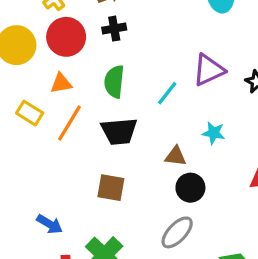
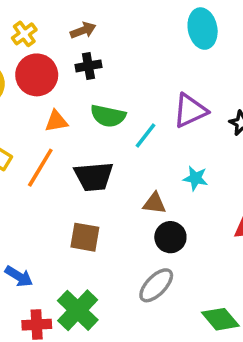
green semicircle: (114, 82) -> (108, 116), moved, turned -84
orange triangle: (61, 83) -> (56, 121), moved

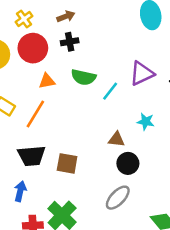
black trapezoid: (94, 177) -> (32, 156), moved
blue arrow: (19, 276) -> (20, 191), turned -108

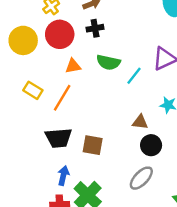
blue arrow: (20, 191) -> (63, 176), moved

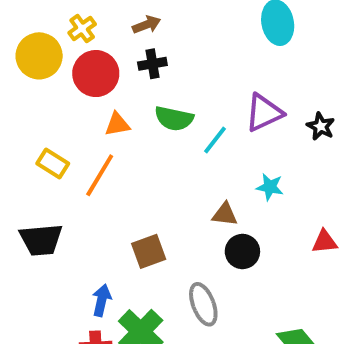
yellow circle: (23, 40) -> (39, 56), moved
black trapezoid: (58, 138) -> (41, 240), moved
brown square: (93, 145) -> (149, 251), turned -30
gray ellipse: (141, 178) -> (203, 304), moved, turned -65

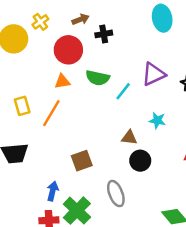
black cross: (152, 64) -> (104, 34), moved
red circle: (96, 74) -> (68, 50), moved
yellow rectangle: (53, 163) -> (22, 106), turned 42

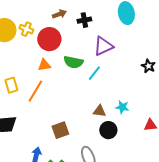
yellow cross: (40, 22) -> (26, 29), moved, turned -32
black cross: (104, 34) -> (84, 20), moved
purple triangle: (154, 74) -> (103, 46), moved
cyan star: (157, 120) -> (122, 107), moved

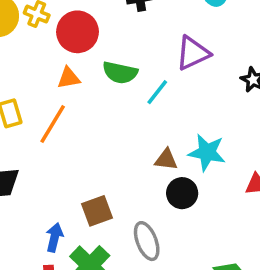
purple triangle: (103, 46) -> (193, 53), moved
cyan star: (122, 107) -> (207, 152), size x1.5
brown square: (60, 130) -> (97, 211), moved

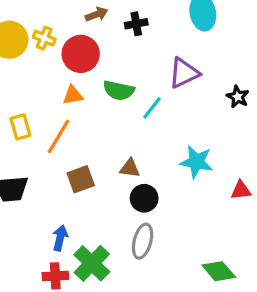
brown triangle: (166, 159) -> (130, 168), moved
black circle: (182, 193) -> (144, 198), moved
brown square: (97, 211) -> (81, 179), moved
gray ellipse: (147, 241) -> (143, 241), turned 36

